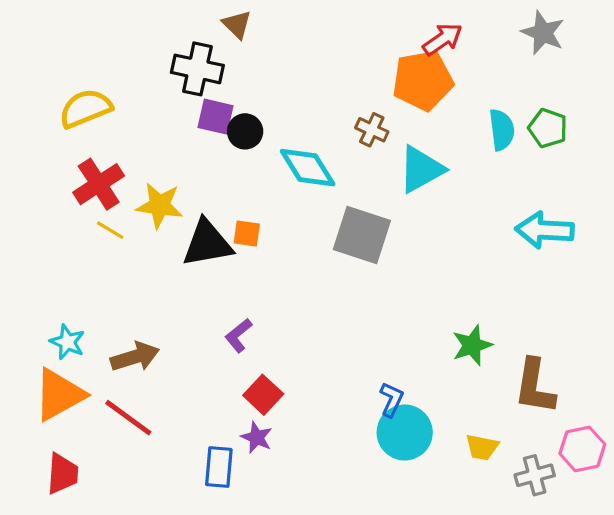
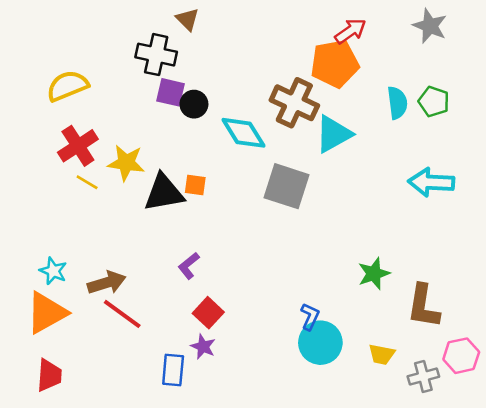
brown cross: (372, 130) -> (294, 103), size x1.8
red line: (128, 418) -> (122, 314), moved

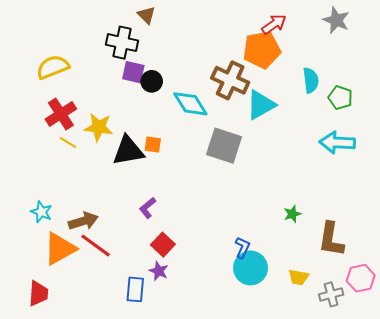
green pentagon: (434, 101) -> (340, 98), moved
green star: (374, 274) -> (292, 214), size x0.7
orange triangle: (47, 313) -> (60, 249), moved

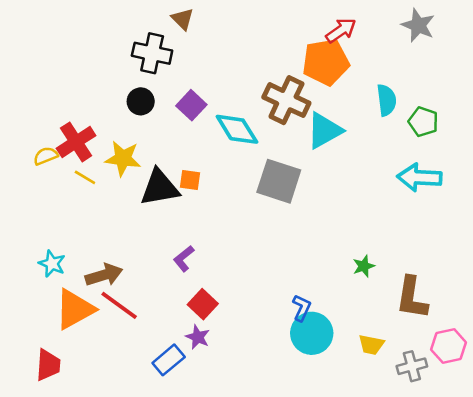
yellow semicircle: (53, 67) -> (46, 156), moved, size x0.6
purple square: (133, 72) -> (191, 105), moved, turned 30
black circle: (152, 81) -> (141, 101), moved
blue rectangle: (135, 289) -> (169, 360), turned 45

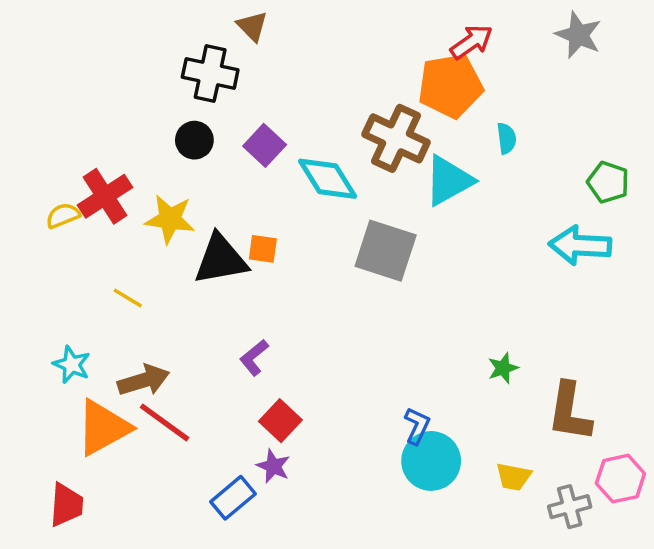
cyan semicircle: (386, 100) -> (506, 138), moved, size x0.7
green pentagon: (423, 122) -> (608, 182), moved
yellow line: (85, 177) -> (128, 298), moved

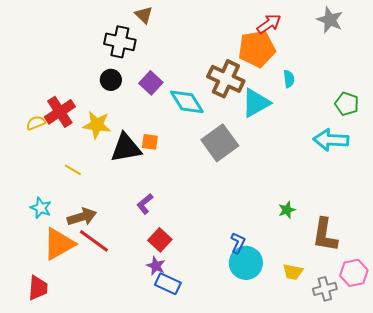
gray square: (386, 251) -> (220, 143), turned 36
blue rectangle: (233, 498) -> (168, 284), moved, turned 65

